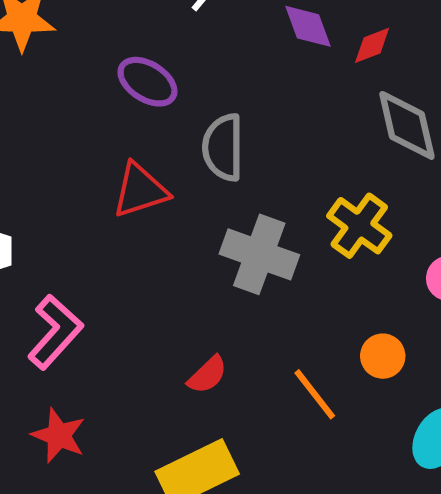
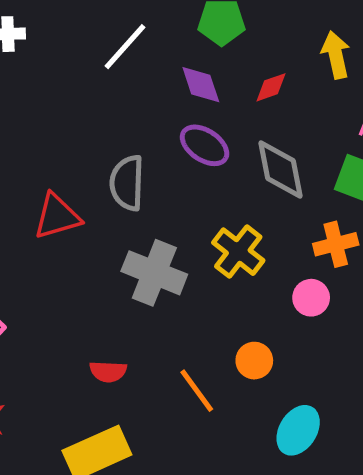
red diamond: (372, 45) -> (271, 87), moved
purple ellipse: (147, 82) -> (205, 145), moved
red semicircle: (207, 375) -> (108, 372), turned 45

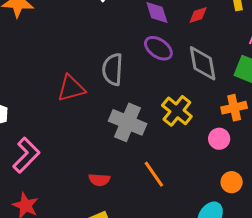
orange circle: (254, 361) -> (232, 182), moved
orange line: (197, 391) -> (154, 174), moved

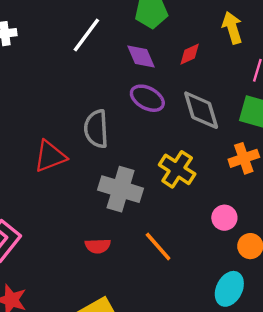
pink circle: (219, 139) -> (224, 218), moved
red semicircle: (99, 180) -> (98, 246), moved

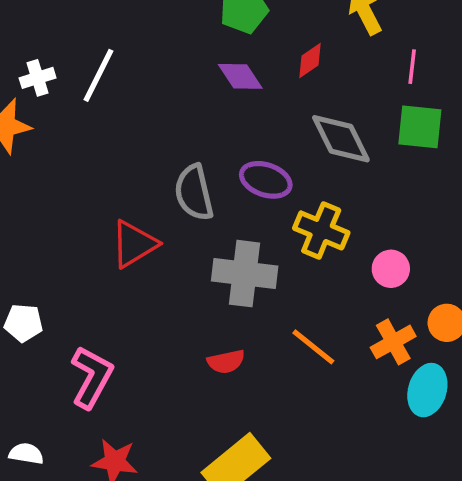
white line: (86, 35) -> (98, 75), moved
purple ellipse: (147, 98) -> (266, 180), moved
orange cross: (244, 158) -> (393, 342), moved
pink circle: (224, 218) -> (391, 269), moved

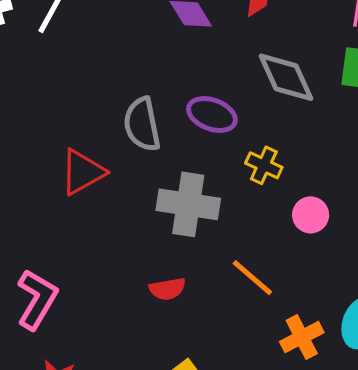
yellow cross: (321, 230) -> (264, 165), size x0.7
pink circle: (391, 269) -> (311, 215), moved
orange cross: (393, 342) -> (302, 337), moved

